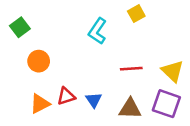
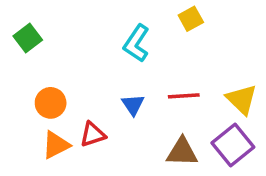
orange circle: (39, 61) -> (51, 103), moved
blue triangle: (94, 100) -> (133, 105), moved
purple square: (166, 104) -> (233, 145), turned 32

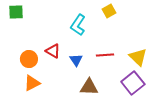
green square: (28, 38) -> (16, 12), moved, turned 35
red triangle: (93, 134) -> (53, 51), moved, turned 49
brown triangle: (182, 152) -> (89, 87), moved

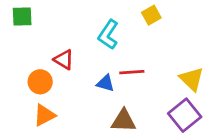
red triangle: (53, 51) -> (64, 60), moved
red line: (105, 55) -> (132, 72), moved
blue triangle: (76, 60) -> (105, 83), turned -40

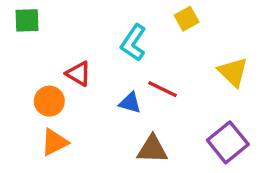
red line: (132, 72) -> (163, 89), turned 30
yellow triangle: (192, 79) -> (233, 72), moved

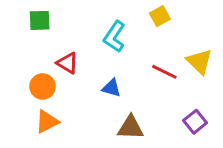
green square: (27, 20) -> (40, 20), moved
red line: (163, 89) -> (164, 72), moved
purple square: (228, 142) -> (195, 122), size x0.7

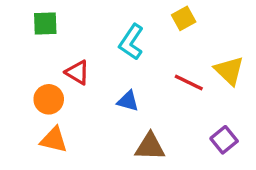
orange triangle: (47, 122) -> (54, 140), turned 40

